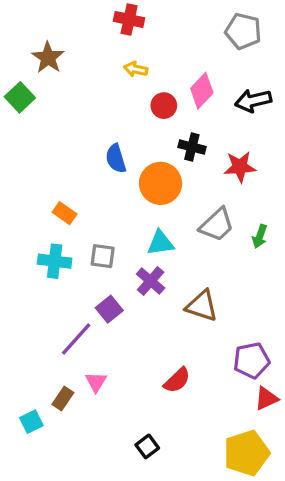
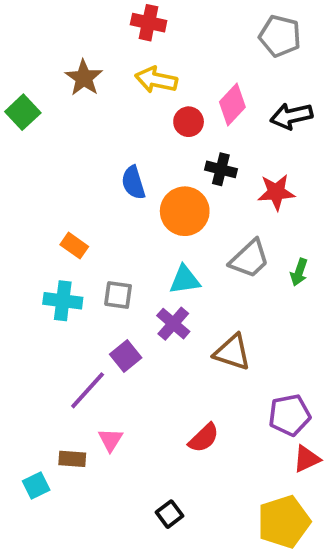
brown star: (48, 58) -> (84, 78), moved
yellow arrow: (136, 69) -> (156, 80), size x1.5
brown rectangle: (63, 398) -> (72, 459), turned 60

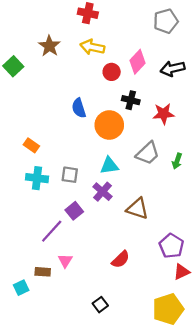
gray pentagon: (280, 36) -> (166, 21), turned -30
orange rectangle: (74, 246) -> (31, 145), moved
purple pentagon: (289, 415) -> (171, 246), turned -30

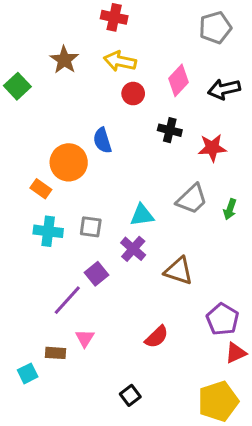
red circle: (112, 72) -> (133, 94), moved
orange circle: (109, 125) -> (69, 162), moved

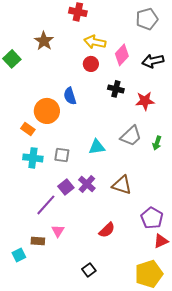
yellow arrow: (120, 61) -> (95, 42), moved
purple cross: (133, 249) -> (87, 184), moved

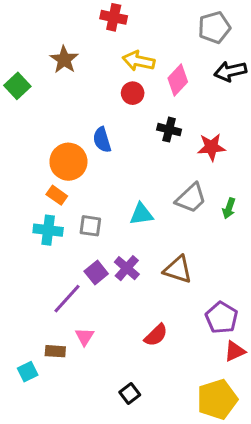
black arrow: (153, 61) -> (230, 71), moved
orange rectangle: (28, 129) -> (57, 195), moved

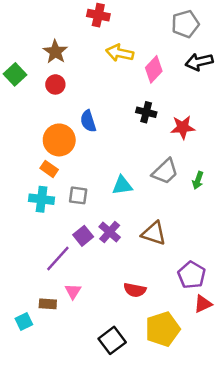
red circle: (133, 93) -> (55, 84), moved
red semicircle: (156, 335) -> (135, 290), turned 55
black square: (130, 393) -> (112, 340), size x1.5
yellow pentagon: (217, 399) -> (163, 329), moved

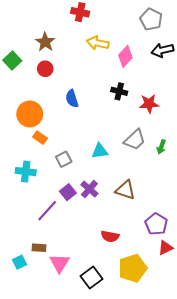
gray pentagon: (185, 24) -> (151, 19), turned -30
orange circle: (59, 140) -> (30, 114), moved
gray square: (78, 195) -> (64, 159), turned -35
cyan cross: (42, 199) -> (26, 172), moved
pink triangle: (73, 291) -> (60, 263), moved, size x1.5

